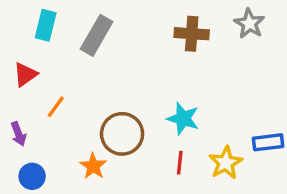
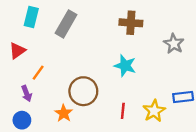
gray star: (249, 24) -> (174, 44), moved
cyan star: (183, 119) -> (125, 66), moved
purple arrow: (18, 134) -> (27, 93), moved

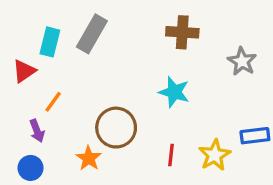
cyan rectangle: (31, 17) -> (50, 42), moved

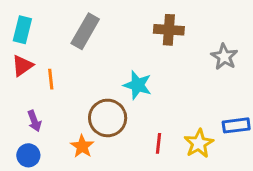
cyan rectangle: (50, 42) -> (22, 30), moved
cyan star: (174, 92) -> (138, 85), moved
orange line: (53, 102) -> (51, 79), moved, turned -42

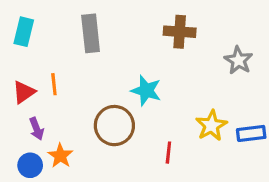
gray rectangle: (85, 31) -> (91, 33), turned -36
red triangle: (22, 66) -> (24, 92), moved
yellow star: (199, 143) -> (211, 126), moved
orange star: (82, 146) -> (60, 156), moved

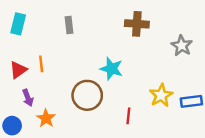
gray rectangle: (91, 33) -> (69, 25), size x0.6
blue circle: (30, 165) -> (12, 126), moved

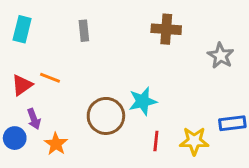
orange line: (41, 64) -> (50, 78), turned -63
cyan star: (111, 69) -> (143, 101), moved, turned -30
yellow star: (161, 95) -> (194, 141), moved, turned 30
blue circle: (12, 126) -> (15, 138), moved

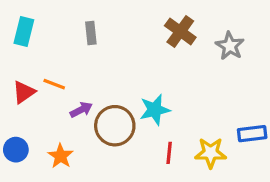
brown cross: (166, 29) -> (180, 31), turned 32
gray star: (221, 56) -> (230, 46), moved
purple arrow: (34, 119) -> (81, 110), moved, turned -96

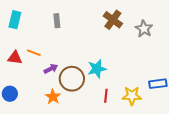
red triangle: (24, 92) -> (15, 58), turned 42
orange star: (61, 156) -> (53, 97), moved

